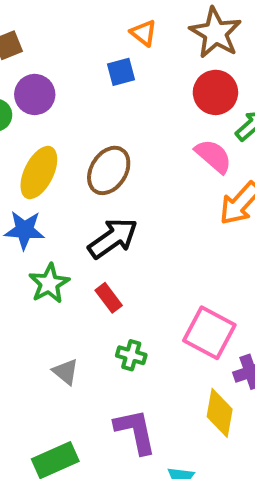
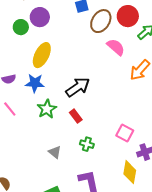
pink semicircle: (213, 156) -> (116, 47), moved
brown ellipse: (109, 170) -> (101, 21), moved
pink square: (209, 333) -> (125, 133), size x0.7

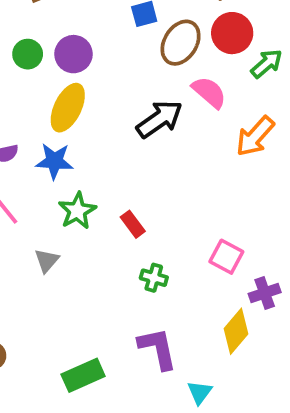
purple circle: (40, 17) -> (73, 54), moved
black arrow: (78, 87) -> (160, 119), moved
gray triangle: (55, 152) -> (47, 261), moved, turned 32
yellow diamond: (130, 172) -> (236, 331), turned 30

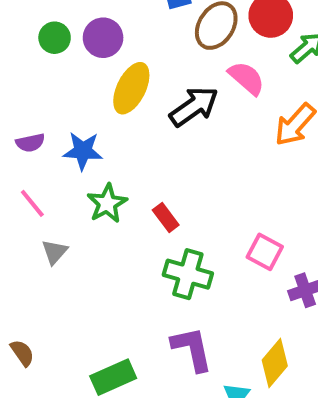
yellow ellipse: (68, 108) -> (131, 88), moved
gray triangle: (47, 261) -> (55, 252), moved
green cross: (154, 278) -> (188, 274), size x1.6
yellow diamond: (236, 331) -> (275, 363), moved

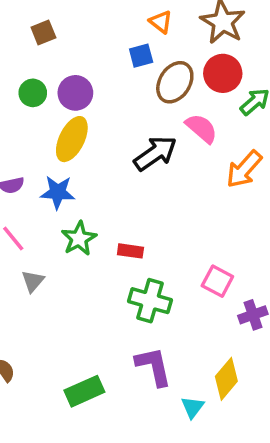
yellow ellipse: (131, 88) -> (72, 139), moved
red rectangle: (166, 218) -> (130, 251), turned -45

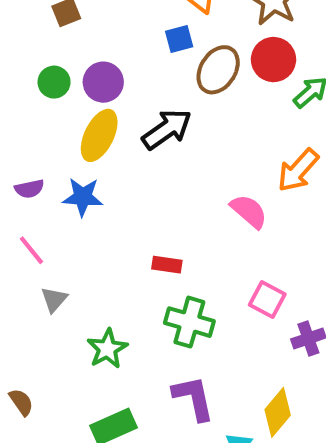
pink semicircle: (201, 128) -> (249, 211), moved
black arrow: (155, 153) -> (167, 129), moved
green star: (79, 238) -> (107, 349), moved

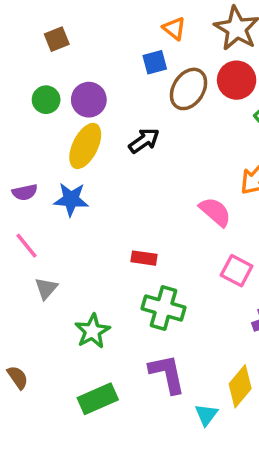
black arrow: (167, 129) -> (144, 141), size x0.7
pink square: (267, 300) -> (237, 271), moved

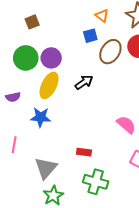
green circle: (46, 100) -> (26, 58), size x1.5
purple semicircle: (25, 192) -> (13, 97), moved
pink line: (26, 246) -> (14, 145), turned 49
gray triangle: (46, 288) -> (46, 168), moved, size x1.6

